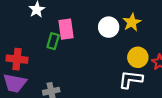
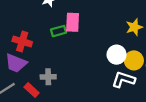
white circle: (109, 27) -> (117, 55), moved
green rectangle: (53, 41) -> (59, 31), turned 48

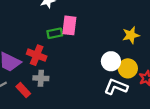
red cross: (22, 41) -> (37, 55), moved

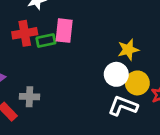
yellow star: (131, 35) -> (128, 50), moved
red cross: (37, 55) -> (25, 33), moved, turned -30

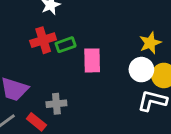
pink rectangle: (64, 31) -> (92, 60), moved

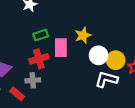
red cross: (43, 40) -> (39, 59), moved
yellow star: (150, 43) -> (83, 35), moved

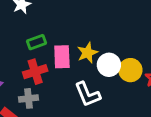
yellow star: (83, 35) -> (87, 53), moved
white L-shape: (106, 79) -> (87, 94), moved, turned -125

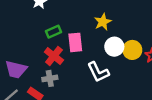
yellow star: (87, 53) -> (103, 22), moved
red cross: (35, 72) -> (54, 56), turned -30

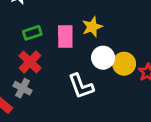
pink rectangle: (75, 42) -> (65, 37), moved
gray cross: (50, 78) -> (22, 88), turned 32

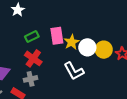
yellow star: (92, 27) -> (72, 42), moved
gray cross: (22, 88) -> (31, 79), turned -32

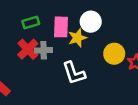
white circle: (87, 47) -> (91, 22), moved
gray cross: (31, 79) -> (44, 50), moved

